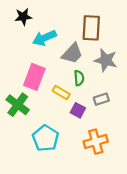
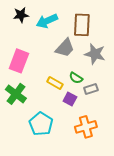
cyan arrow: (44, 38) -> (47, 21), moved
pink rectangle: (34, 77) -> (19, 61), moved
green semicircle: (79, 78) -> (76, 78), moved, turned 128

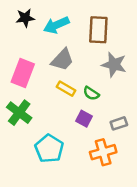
gray trapezoid: (65, 48) -> (62, 60), moved
yellow rectangle: (55, 83) -> (66, 89), moved
gray rectangle: (91, 89) -> (119, 123), moved

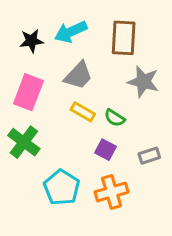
black star: (25, 18) -> (31, 41), moved
orange cross: (103, 152) -> (112, 192), moved

